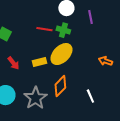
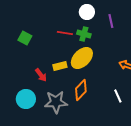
red arrow: (13, 63) -> (41, 75), moved
white line: (90, 96) -> (118, 96), moved
gray star: (35, 98) -> (56, 102), turned 30

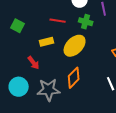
green cross: (84, 34) -> (86, 22), moved
yellow rectangle: (60, 66) -> (47, 42), moved

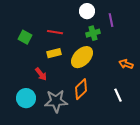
red line: (58, 21) -> (55, 32), moved
green cross: (86, 22) -> (93, 33), turned -32

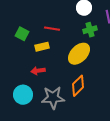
yellow rectangle: (54, 53) -> (42, 47), moved
red arrow: (41, 74) -> (38, 71), turned 120

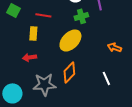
green square: (22, 34) -> (13, 10), moved
yellow rectangle: (42, 47) -> (33, 33), turned -72
cyan circle: (23, 95) -> (12, 93), moved

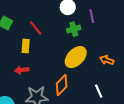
red line: (43, 15) -> (36, 28), turned 42
yellow ellipse: (70, 40) -> (76, 57), moved

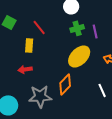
purple line: (92, 16) -> (95, 31), moved

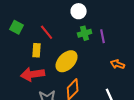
yellow ellipse: (79, 56) -> (67, 61), moved
red arrow: (25, 69) -> (33, 74), size x1.6

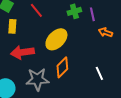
yellow rectangle: (37, 50) -> (12, 26), moved
orange arrow: (118, 64) -> (105, 32), moved

